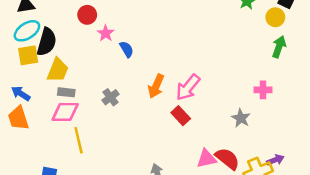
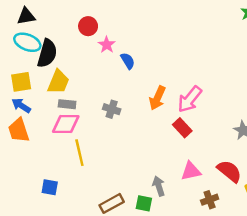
cyan ellipse: (27, 31) -> (27, 42), turned 55
yellow square: (28, 55) -> (21, 82), moved
gray cross: (111, 97) -> (112, 109), turned -35
pink triangle: (206, 159) -> (191, 171), moved

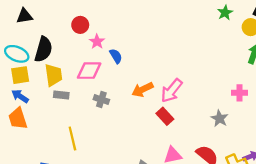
cyan ellipse: (27, 42) -> (17, 54), moved
yellow trapezoid: (58, 82) -> (53, 75), turned -30
orange arrow: (157, 98) -> (143, 89), turned 40
pink diamond: (66, 124) -> (89, 71), moved

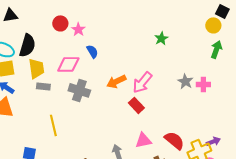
green star: (225, 13) -> (161, 38), moved
pink star: (97, 42) -> (78, 29), moved
gray cross: (101, 100) -> (79, 90), size x1.5
gray star: (219, 118) -> (185, 81), moved

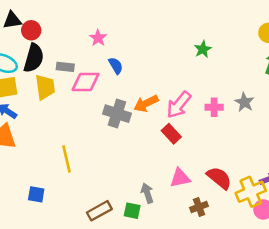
red circle: (60, 23) -> (31, 30), moved
gray star: (185, 81) -> (244, 102), moved
pink cross: (203, 84) -> (214, 107), moved
gray rectangle: (43, 86) -> (65, 67), moved
gray cross: (79, 90) -> (117, 114), moved

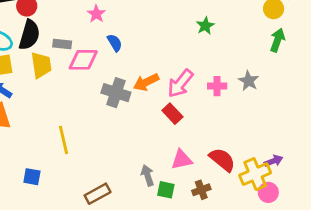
green square: (132, 211) -> (166, 190), moved

